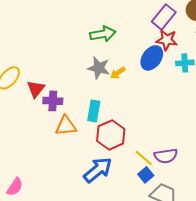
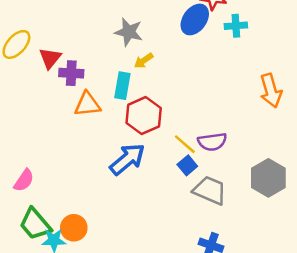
yellow arrow: (118, 73) -> (144, 61), moved

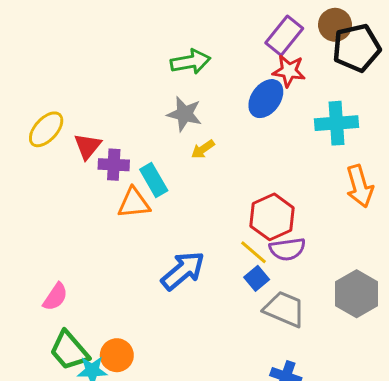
cyan cross: (236, 26) -> (337, 123), moved, size x1.5
cyan rectangle: (122, 86) -> (154, 180), moved, turned -40
red hexagon: (144, 116) -> (272, 217), moved

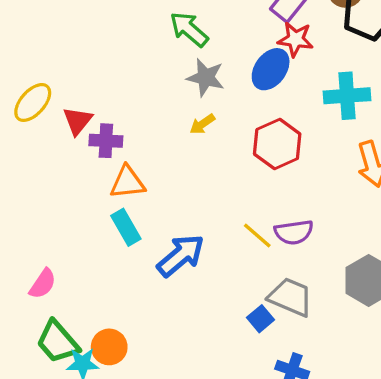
green arrow: (191, 62) -> (189, 29), turned -129
gray star: (184, 114) -> (206, 78), moved
cyan rectangle: (154, 180) -> (126, 227), moved
red hexagon: (272, 217) -> (277, 144), moved
blue square: (257, 278) -> (261, 319), moved

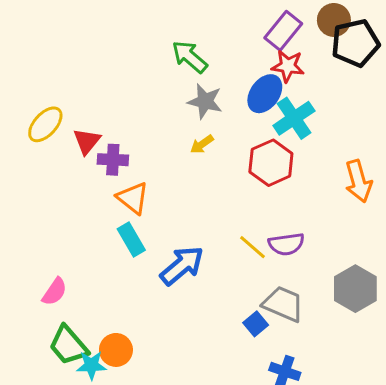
cyan cross: (347, 96) -> (294, 118), moved, turned -30
orange triangle: (128, 182) -> (133, 198), turned 44

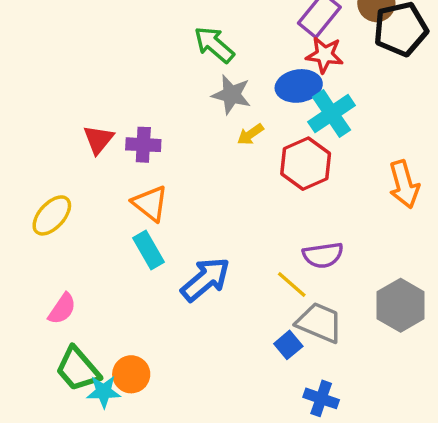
blue ellipse: (265, 94) -> (299, 86), turned 45
yellow ellipse: (45, 124) -> (52, 215), moved
yellow arrow: (202, 144) -> (250, 134), moved
purple cross: (113, 160) -> (143, 145), moved
yellow line: (253, 247) -> (292, 285), moved

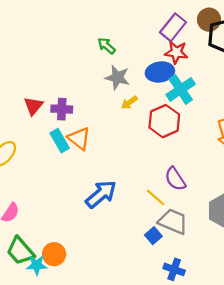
green arrow: (214, 45) -> (106, 46), size x0.7
orange triangle: (150, 203) -> (79, 139), moved
cyan rectangle: (148, 250) -> (60, 141), moved
purple semicircle: (323, 255) -> (175, 179), turned 65

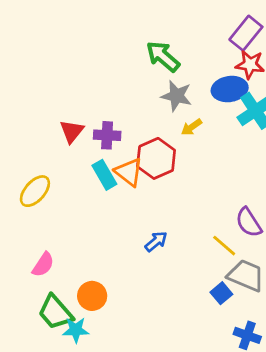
green arrow: (106, 46) -> (163, 56), size x1.5
red hexagon: (164, 121) -> (156, 158), moved
blue arrow: (101, 194) -> (156, 241), size x0.6
orange circle: (54, 254) -> (92, 296), moved

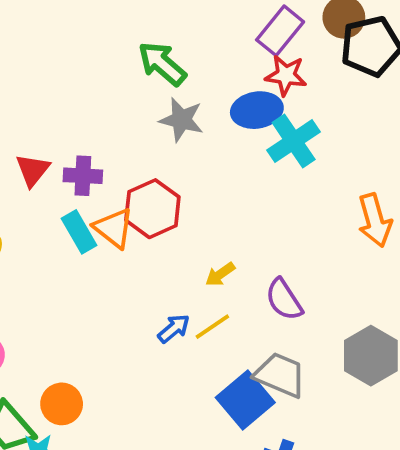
yellow arrow: (191, 127) -> (220, 274), moved
blue arrow: (156, 241) -> (174, 329), moved
yellow line: (224, 246) -> (212, 327), moved, turned -75
blue square: (221, 293) -> (245, 400), size x1.8

